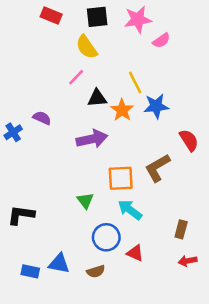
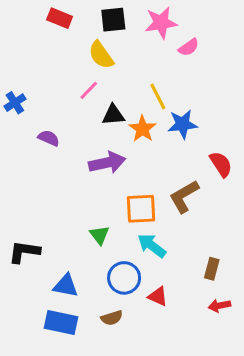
blue cross: (13, 132) -> (15, 103), moved
blue triangle: (59, 264) -> (66, 286), moved
blue rectangle: (30, 271) -> (61, 323), moved, size x1.5

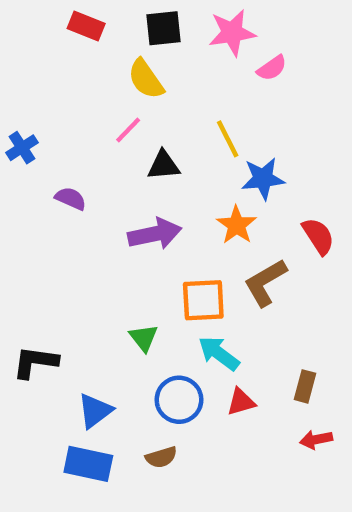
orange star: (143, 129) -> (236, 225), moved
blue triangle: (66, 286) -> (95, 411), turned -48
red triangle: (158, 296) -> (241, 402), moved, turned -40

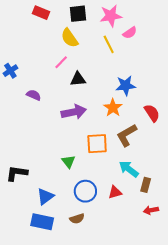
yellow line: (228, 139) -> (109, 44), moved
cyan arrow: (219, 353) -> (129, 169), moved

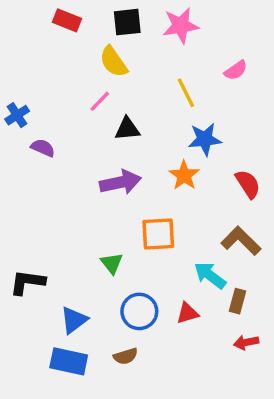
pink semicircle: (130, 33) -> (236, 70), moved
yellow line: (109, 44) -> (186, 93), moved
purple semicircle: (34, 95) -> (43, 148), moved
brown L-shape: (127, 135) -> (241, 241), moved, turned 75

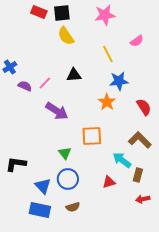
black square: (127, 22) -> (62, 13), moved
pink line: (100, 101) -> (45, 83), moved
purple arrow: (120, 182) -> (57, 111), moved, turned 45
blue circle: (139, 311) -> (68, 179), moved
blue triangle: (74, 320) -> (43, 186), turned -36

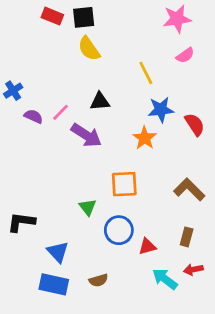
pink star: (105, 15) -> (177, 19), moved
red semicircle: (144, 107) -> (195, 124), moved
purple arrow: (57, 111) -> (86, 135), moved
cyan arrow: (122, 160) -> (165, 279), moved
blue circle: (68, 179) -> (119, 230), moved

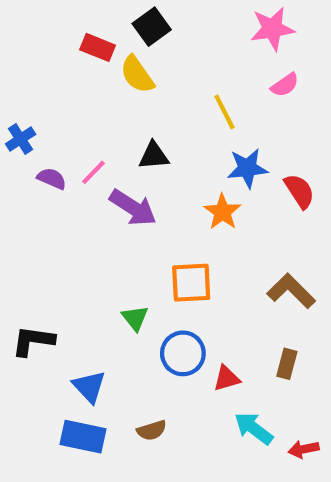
red rectangle: (52, 16) -> (98, 47), moved
black square: (84, 17) -> (152, 27), moved, turned -30
red arrow: (193, 269) -> (304, 449), moved

